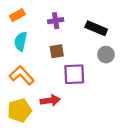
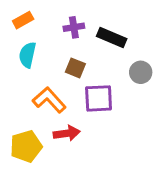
black rectangle: (96, 28) -> (112, 37), moved
brown square: (57, 51) -> (75, 68), turned 32
orange L-shape: (22, 75) -> (49, 100), moved

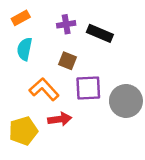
gray circle: (141, 72) -> (126, 101), moved, size x1.6

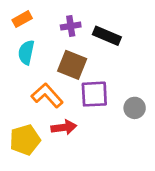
brown square: (67, 61) -> (72, 65), size x1.5
gray circle: (126, 101) -> (135, 108), size x0.6

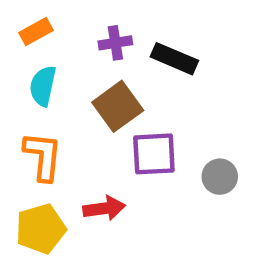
brown square: (72, 65) -> (118, 106), turned 32
orange L-shape: (47, 95) -> (43, 156), moved, turned 48

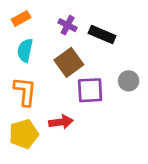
purple cross: (115, 43) -> (68, 25), turned 36
gray circle: (220, 177) -> (129, 81), moved

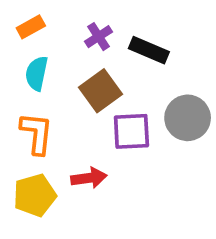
purple cross: (68, 25) -> (99, 37), turned 30
gray circle: (129, 81) -> (188, 118), size x1.5

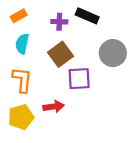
purple cross: (99, 37) -> (59, 22), turned 35
black rectangle: (149, 50) -> (87, 16), moved
gray circle: (188, 118) -> (113, 53), moved

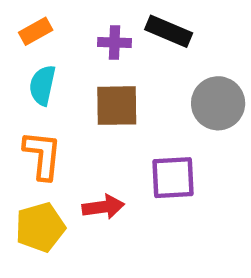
brown square: (60, 54) -> (117, 106), turned 35
purple square: (79, 79) -> (173, 178), moved

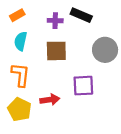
yellow pentagon: (40, 227) -> (19, 109), turned -30

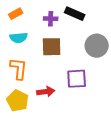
cyan semicircle: (21, 41) -> (19, 38), turned -108

